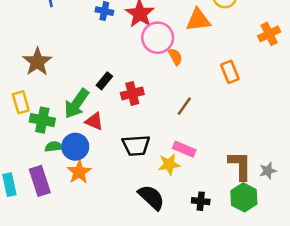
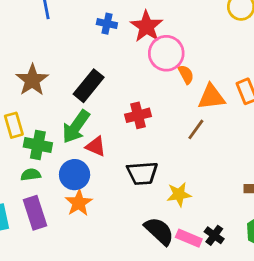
orange triangle: (198, 20) -> (211, 97), moved
black rectangle: (104, 81) -> (89, 86), moved, size x1.6
green semicircle: (54, 147) -> (31, 175), moved
pink rectangle: (184, 149) -> (189, 238), moved
black cross: (201, 201) -> (214, 235), turned 30

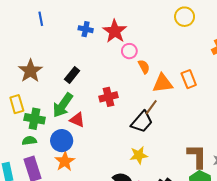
pink circle: (166, 53) -> (129, 51), size x0.6
black rectangle: (89, 86) -> (72, 75), size x0.7
black trapezoid: (142, 173) -> (142, 122), moved, turned -45

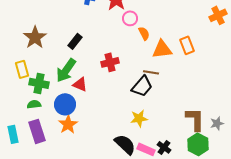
brown line: (151, 107) -> (151, 72), turned 63

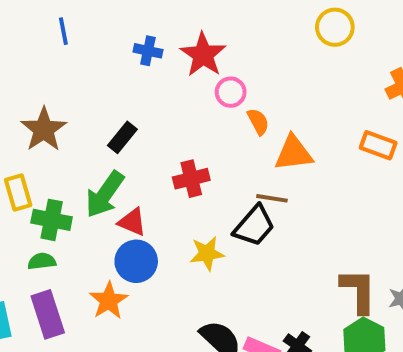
orange rectangle: (187, 45) -> (378, 145), moved, turned -48
blue circle: (65, 104) -> (136, 261), moved
yellow star: (139, 118) -> (207, 253), moved

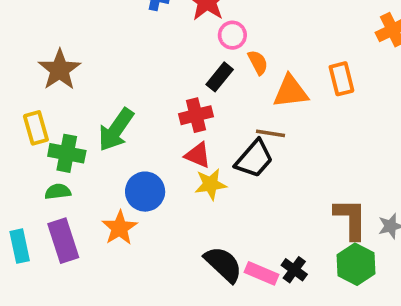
black rectangle: (122, 137) -> (220, 77), moved
orange rectangle: (378, 145) -> (341, 79), moved, turned 56
red triangle: (132, 222) -> (198, 155), moved

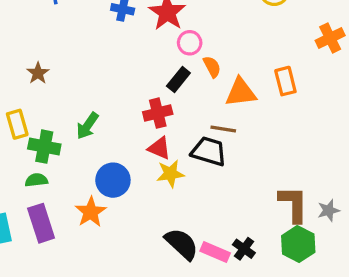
brown star: (60, 70) -> (38, 73), size x0.6
green arrow: (116, 130) -> (87, 126), size x0.7
black trapezoid: (254, 159) -> (209, 151), turned -114

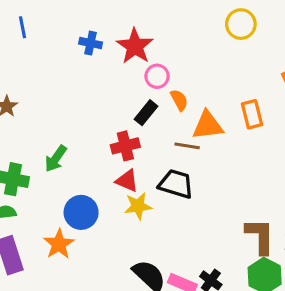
brown line: (223, 129) -> (187, 146), moved

